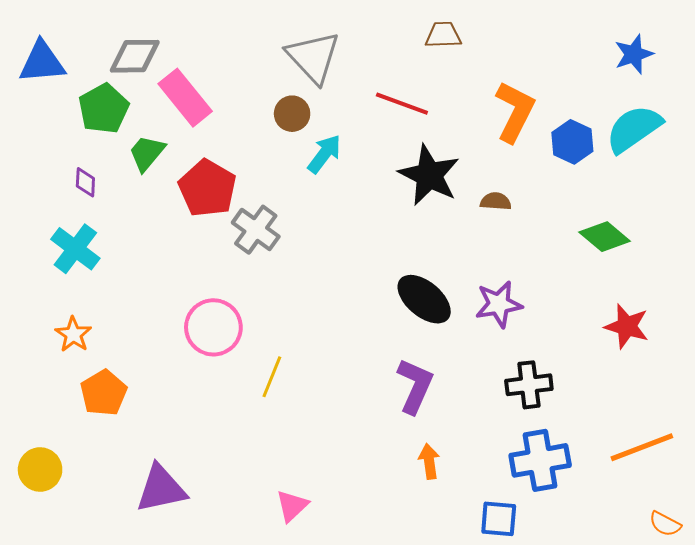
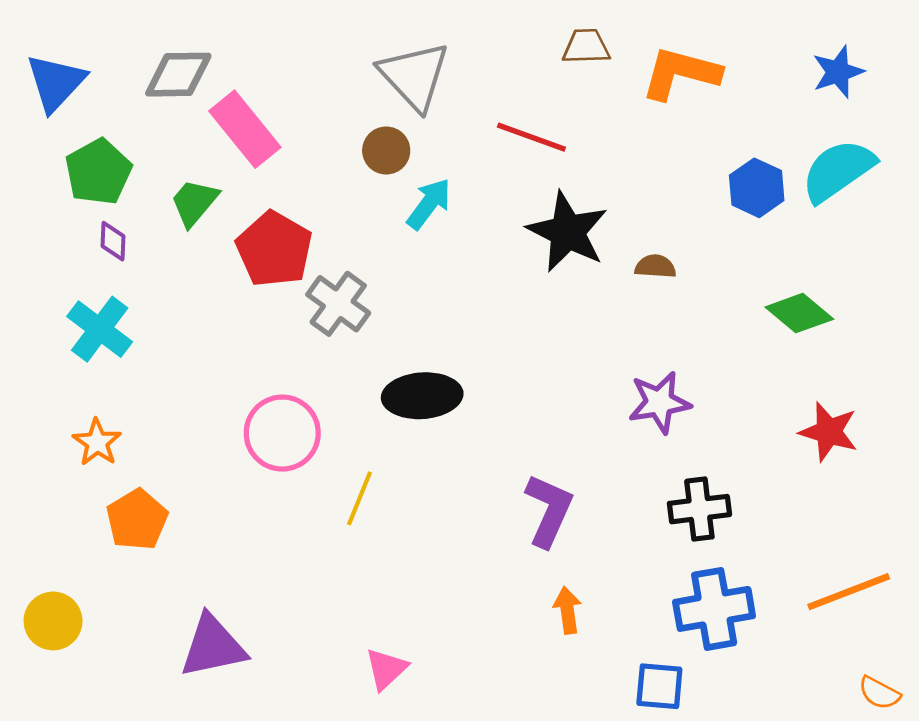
blue triangle: (42, 62) -> (56, 83), turned -42
green pentagon: (104, 109) -> (98, 172), moved
orange L-shape: (515, 112) -> (681, 73), moved, turned -102
black ellipse: (424, 299) -> (422, 396), moved, turned -44

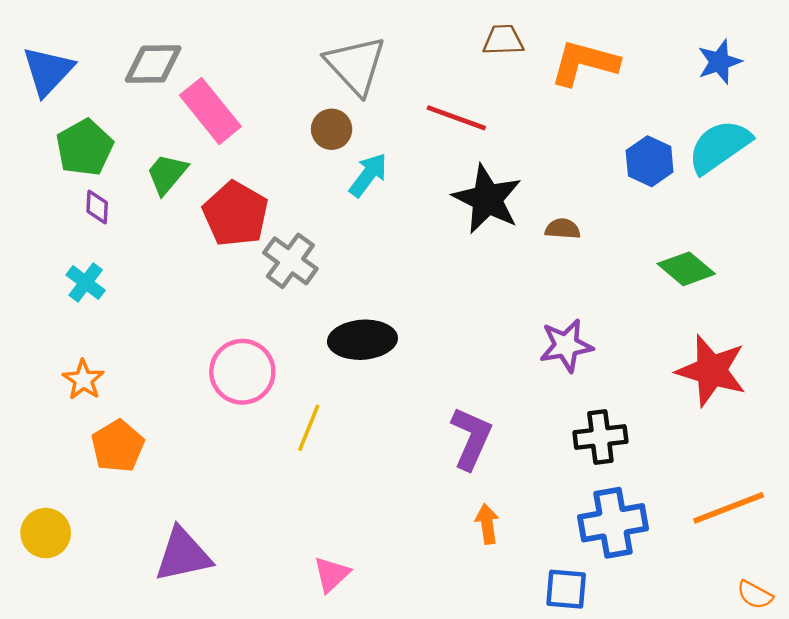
cyan cross: (100, 329) -> (86, 283), size x0.7
red star: (829, 432) -> (711, 371), size x1.4

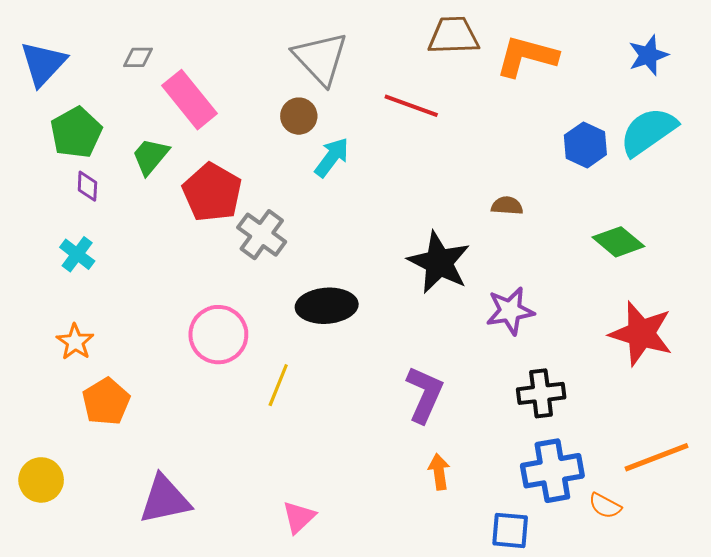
brown trapezoid: (503, 40) -> (453, 36), size x1.4
gray diamond: (153, 64) -> (138, 57), size x0.6
black star: (487, 199) -> (439, 262), moved
orange semicircle: (755, 595) -> (605, 506), moved

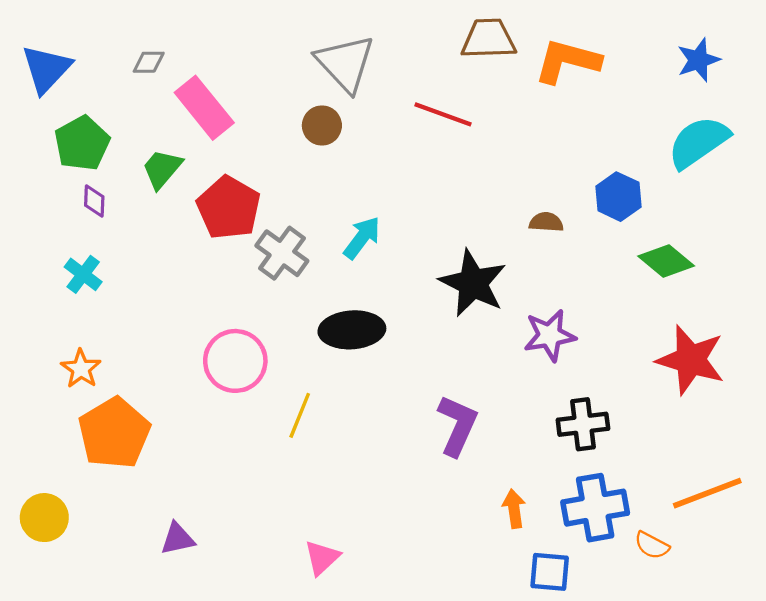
blue hexagon: (585, 145) -> (618, 197), moved
cyan arrow: (332, 157) -> (362, 238), moved
orange pentagon: (106, 402) -> (114, 433), size x1.4
orange arrow: (439, 472) -> (514, 509), moved
purple triangle: (165, 500) -> (178, 539), size x0.6

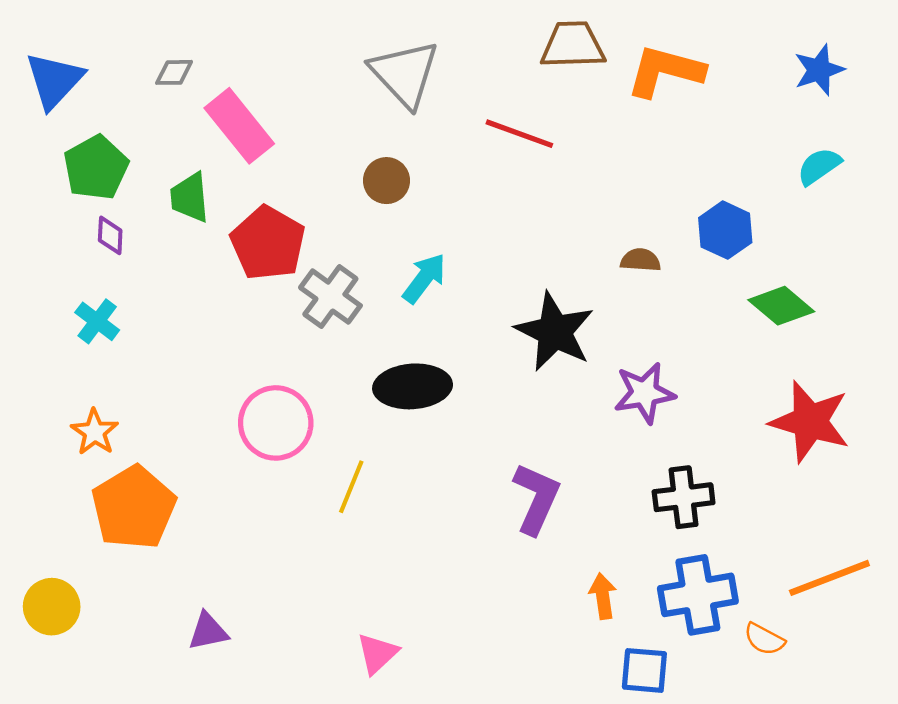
brown circle: (322, 126) -> (386, 181), moved
cyan semicircle: (698, 142) -> (819, 166), size x0.6
green trapezoid: (162, 169) -> (190, 198), turned -45

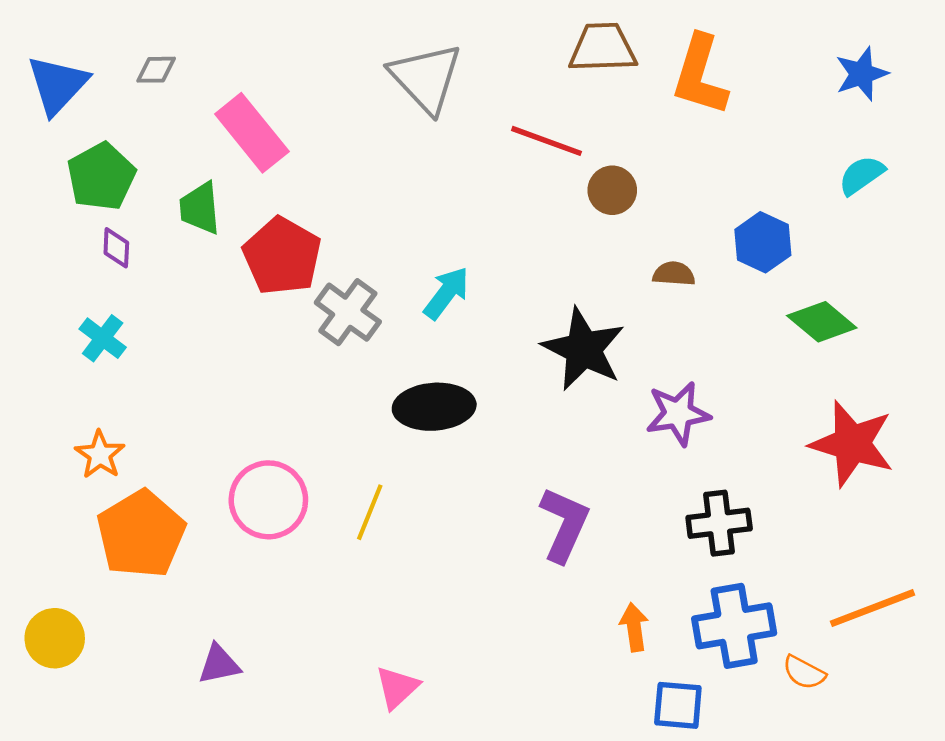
orange L-shape: (665, 71) -> (700, 75), turned -88
gray diamond: (174, 72) -> (156, 70), moved
brown circle: (386, 181) -> (612, 190), moved
pink circle: (276, 423) -> (268, 500), moved

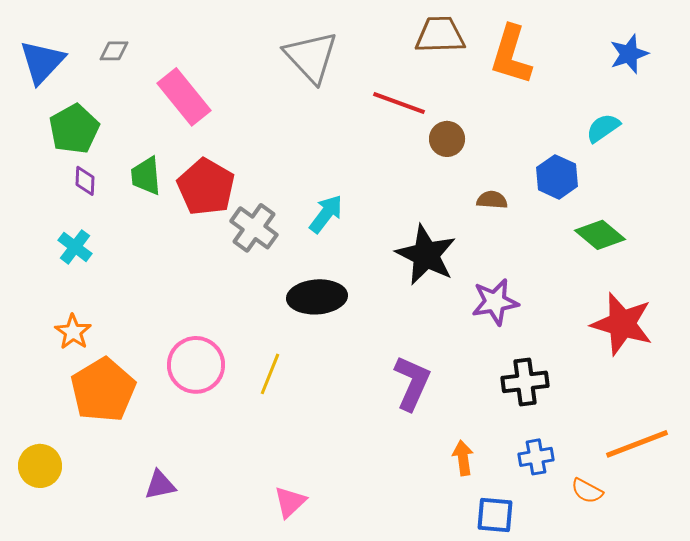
cyan semicircle: (862, 175) -> (603, 128), moved
green trapezoid: (200, 208) -> (146, 176), moved
blue cross: (734, 626) -> (536, 457), size x0.6

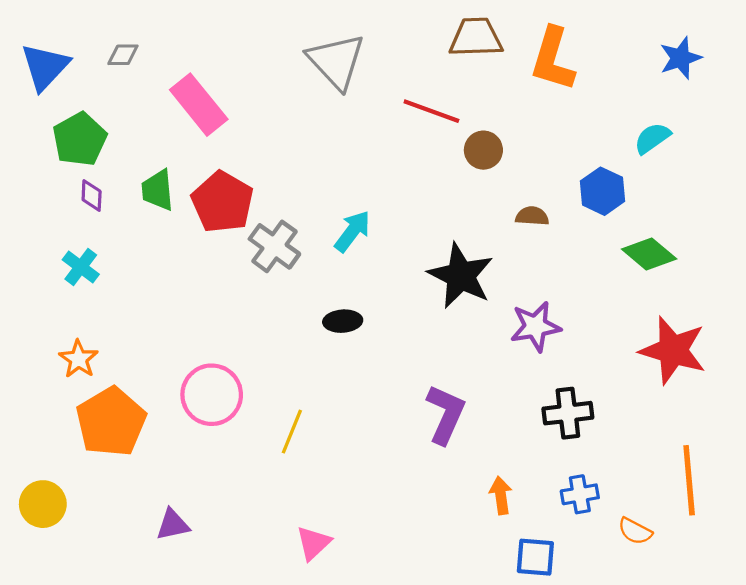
black ellipse: (317, 297) -> (343, 321), size x0.6
yellow line: (270, 374) -> (292, 432), moved
orange line: (637, 444) -> (689, 480), turned -74

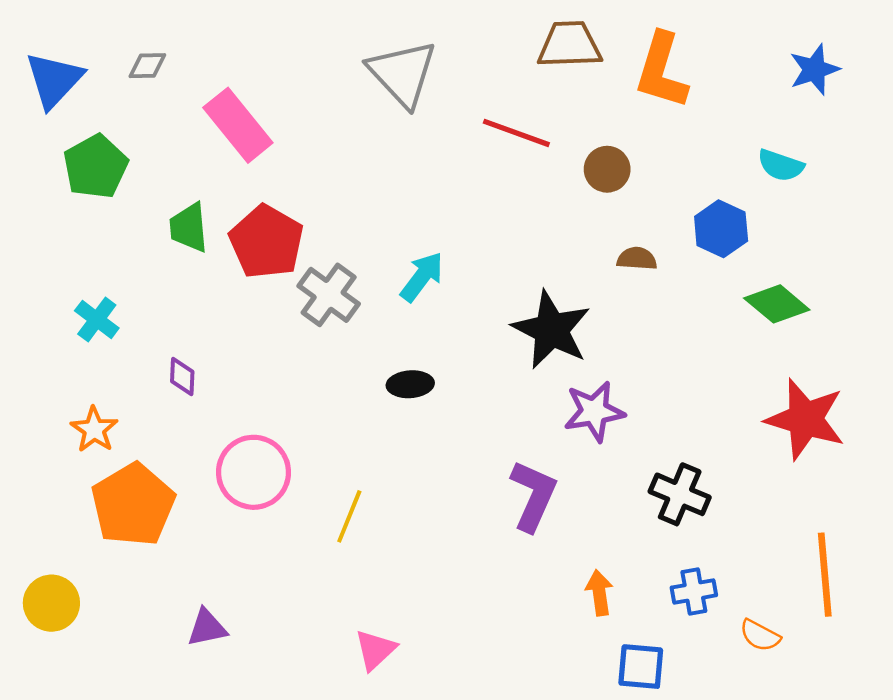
cyan semicircle: (652, 138) -> (781, 165), turned -126
brown circle: (483, 150) -> (607, 169), moved
purple diamond: (92, 196) -> (182, 376), moved
purple star: (535, 327) -> (594, 411), moved
black cross: (568, 413) -> (680, 494), turned 30

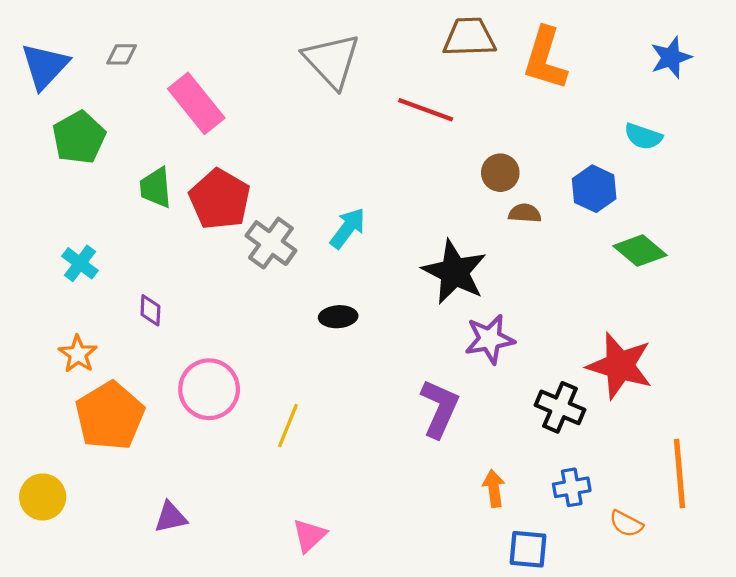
brown circle: (607, 169) -> (500, 173), moved
red star: (805, 419) -> (620, 366), moved

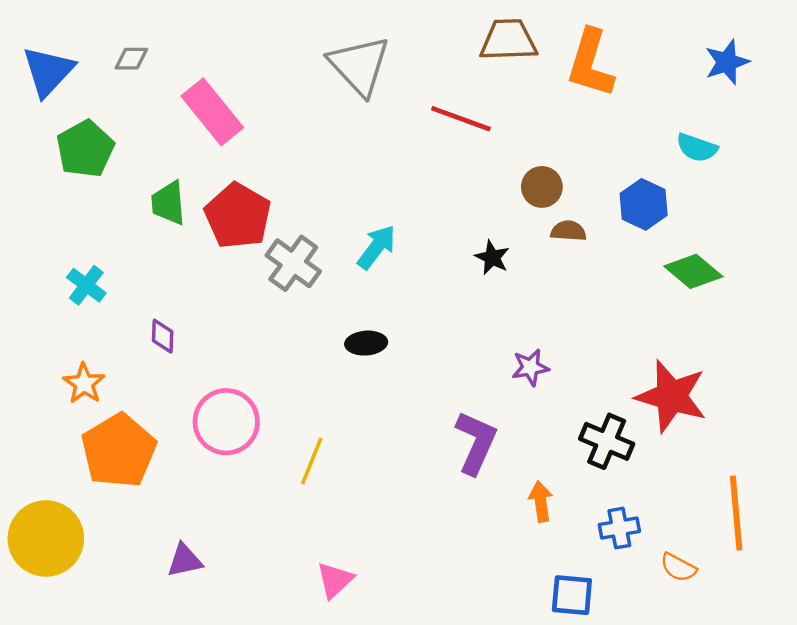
black star: (454, 272) -> (492, 257), moved, size x0.5
purple star: (490, 339) -> (530, 367), size x0.7
orange arrow: (494, 488) -> (541, 501), moved
yellow circle: (43, 497) -> (46, 538), size x1.5

